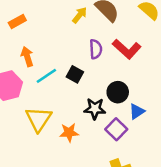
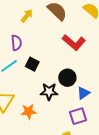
yellow arrow: (80, 15) -> (27, 16), moved
purple semicircle: (96, 49) -> (16, 43), moved
purple square: (116, 129) -> (78, 116), moved, turned 30

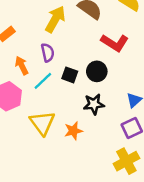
yellow arrow: (27, 16) -> (55, 19), size x1.6
black circle: (67, 78) -> (97, 71), moved

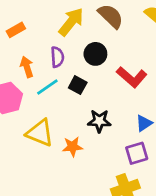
red L-shape: (115, 43) -> (132, 77), moved
black circle: (97, 71) -> (95, 54), moved
yellow triangle: (42, 123) -> (40, 133), turned -40

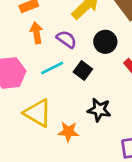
purple semicircle: (57, 57) -> (66, 39), turned -60
orange arrow: (27, 67) -> (36, 33), moved

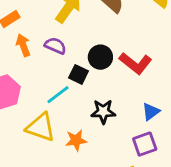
black circle: (105, 42) -> (100, 57), moved
cyan line: (52, 68) -> (58, 95), moved

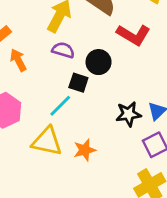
purple semicircle: (55, 46) -> (63, 50), moved
red L-shape: (136, 63) -> (133, 35), moved
black star: (103, 112) -> (128, 114), moved

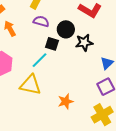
black star: (128, 114) -> (84, 43), moved
orange star: (85, 150) -> (66, 101), moved

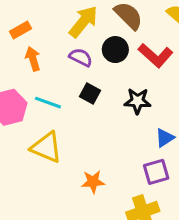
black circle: (66, 29) -> (115, 50), moved
cyan line: (39, 60) -> (48, 103), moved, turned 54

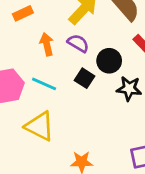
black circle: (115, 50) -> (109, 61), moved
orange arrow: (33, 59) -> (47, 44), moved

